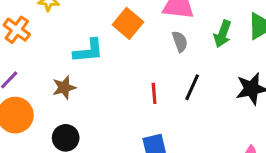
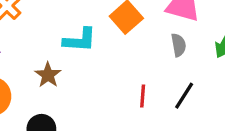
brown star: (64, 88) -> (48, 75), turned -30

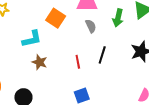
brown star: (48, 75) -> (40, 62), moved

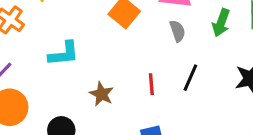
cyan L-shape: (32, 39) -> (64, 54), moved
brown star: (40, 62) -> (102, 94), moved

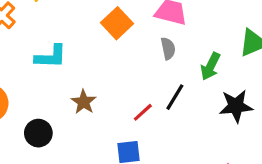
green arrow: (221, 23) -> (210, 66), moved
red line: (151, 84) -> (143, 112), moved, turned 45

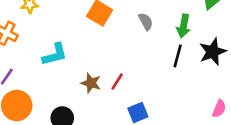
black line: (175, 97) -> (178, 56), moved
red line: (143, 112) -> (117, 81), moved

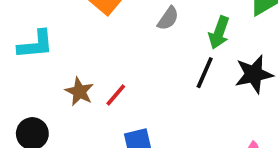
gray semicircle: (146, 21) -> (168, 18), turned 54

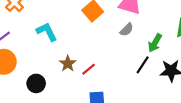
cyan L-shape: (36, 44) -> (47, 32), turned -120

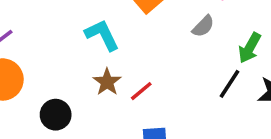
cyan L-shape: (47, 32) -> (102, 35), moved

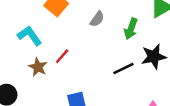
black line: (230, 84) -> (123, 69), moved, turned 40
red line: (141, 91) -> (62, 56), moved

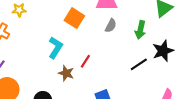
cyan L-shape: (30, 36) -> (55, 48), turned 75

